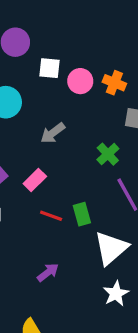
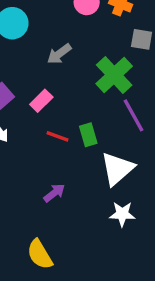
green cross: (108, 154) -> (114, 75), size x1.6
white star: (116, 294) -> (122, 214), turned 30

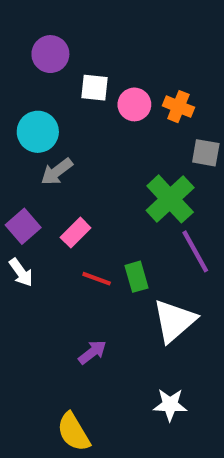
gray arrow: (59, 54) -> (57, 172), moved
white star: (122, 214) -> (170, 405), moved

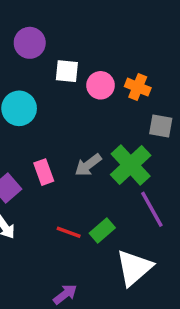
gray arrow: (57, 172) -> (88, 165), moved
pink rectangle: (76, 233) -> (44, 172), moved, turned -65
green rectangle: (136, 277) -> (102, 230), turned 65

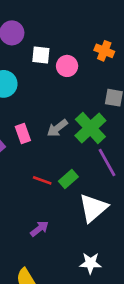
orange cross: (138, 87) -> (104, 51), moved

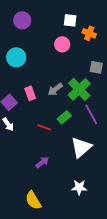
white square: (41, 55) -> (70, 20), moved
green rectangle: (68, 179) -> (64, 117), moved

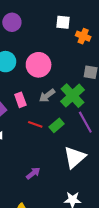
pink circle: (62, 44) -> (39, 65), moved, size x1.5
red line: (44, 127) -> (35, 124), moved

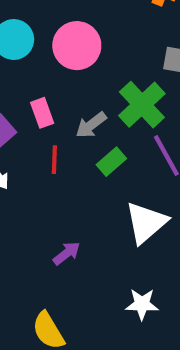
gray arrow: (47, 96) -> (91, 125), moved
red line: (35, 124) -> (54, 160), moved, turned 72

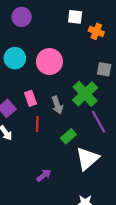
gray arrow: (91, 125) -> (57, 105), turned -72
green rectangle: (111, 162) -> (68, 136), moved

